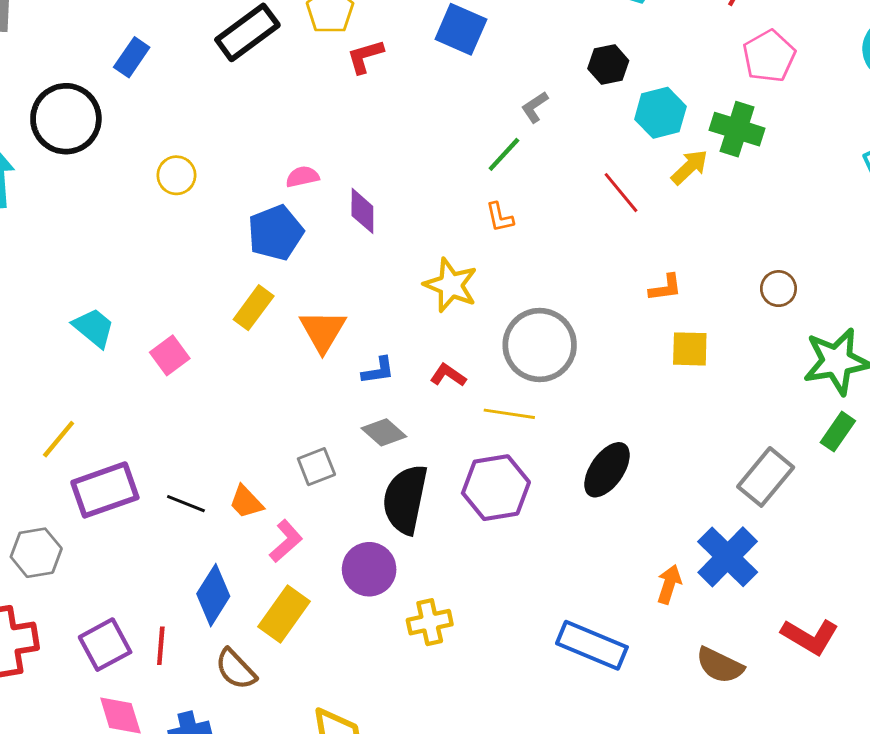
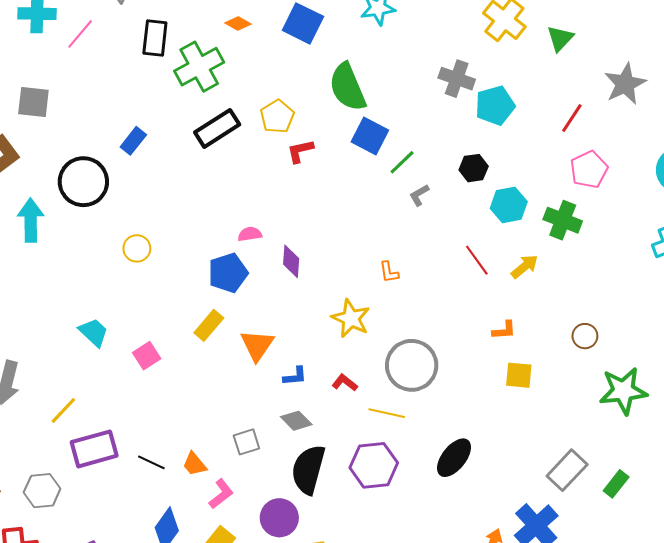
green line: (504, 154) -> (402, 162), moved
yellow arrow: (689, 167) -> (525, 266), moved
yellow circle: (176, 175) -> (137, 248), moved
green rectangle: (838, 432) -> (616, 484), moved

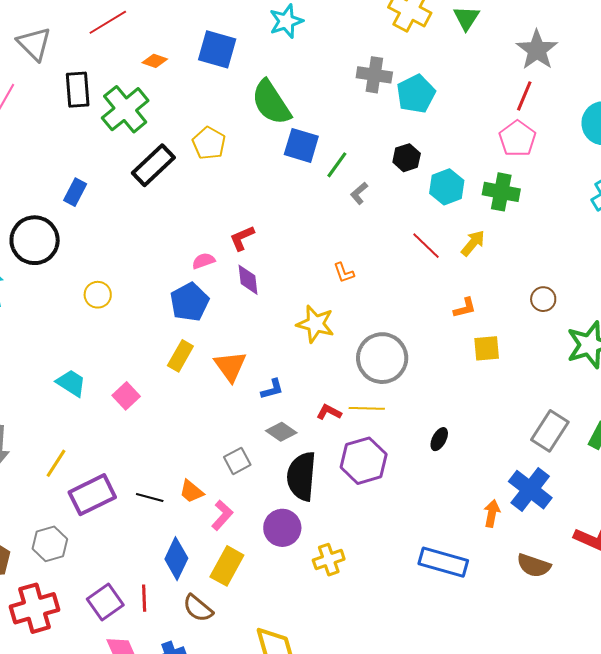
red line: (572, 118) -> (524, 96), moved
red L-shape: (300, 151) -> (242, 238), moved
red L-shape: (345, 383) -> (329, 412), moved
black ellipse: (454, 458) -> (439, 439), size x0.6

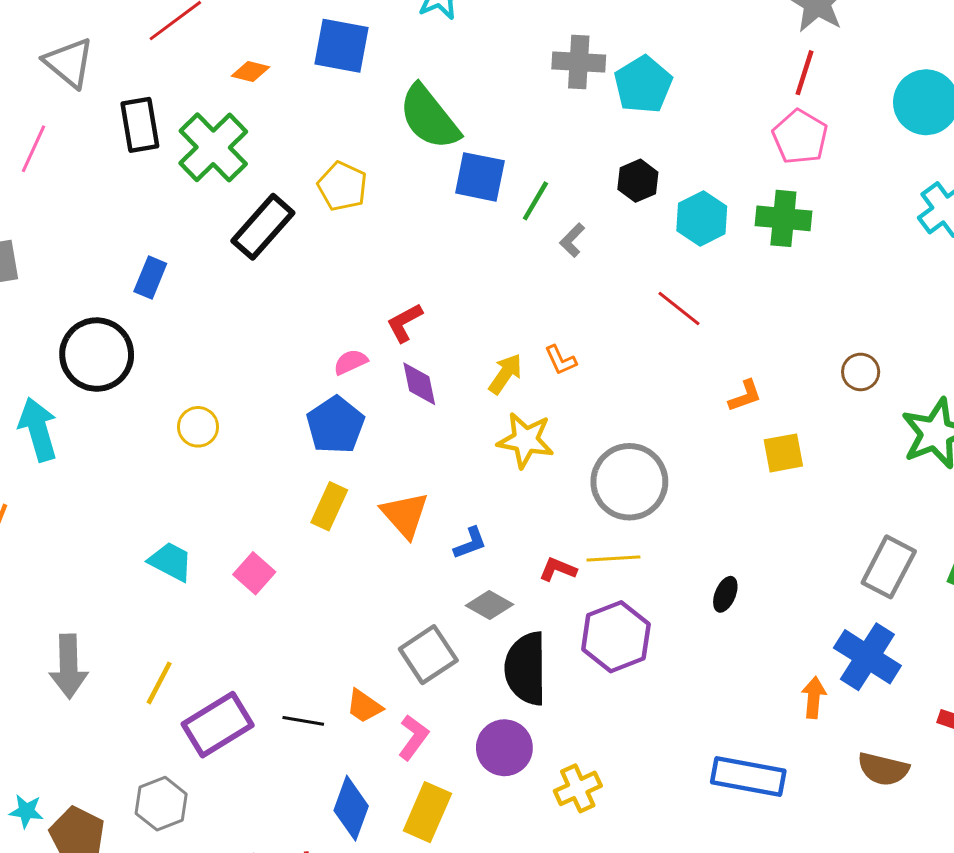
yellow arrow: (473, 243) -> (505, 374), moved
gray square: (237, 461) -> (428, 655), size x1.4

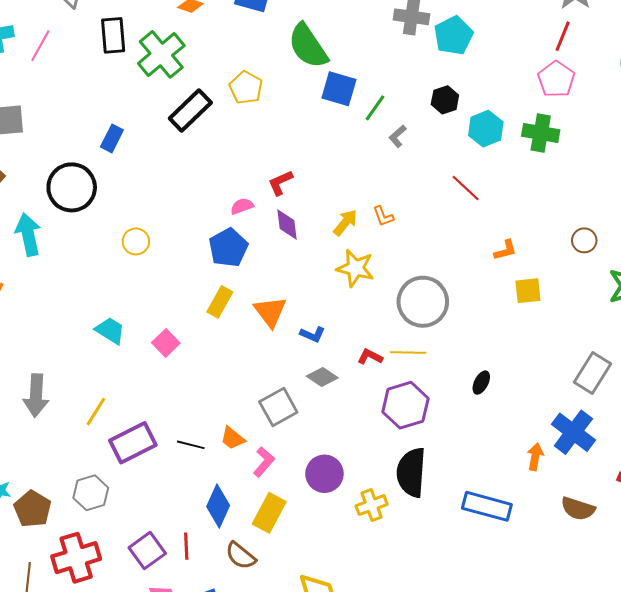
blue L-shape: (470, 543) -> (313, 334), turned 40
black semicircle: (526, 669) -> (411, 472), moved

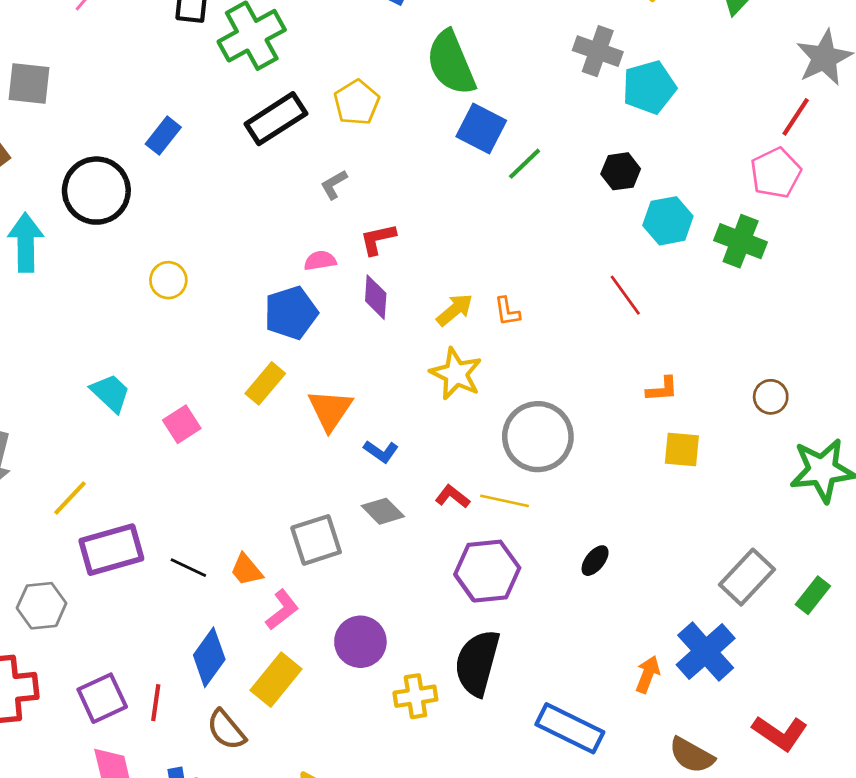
gray L-shape: (398, 136) -> (334, 185), moved

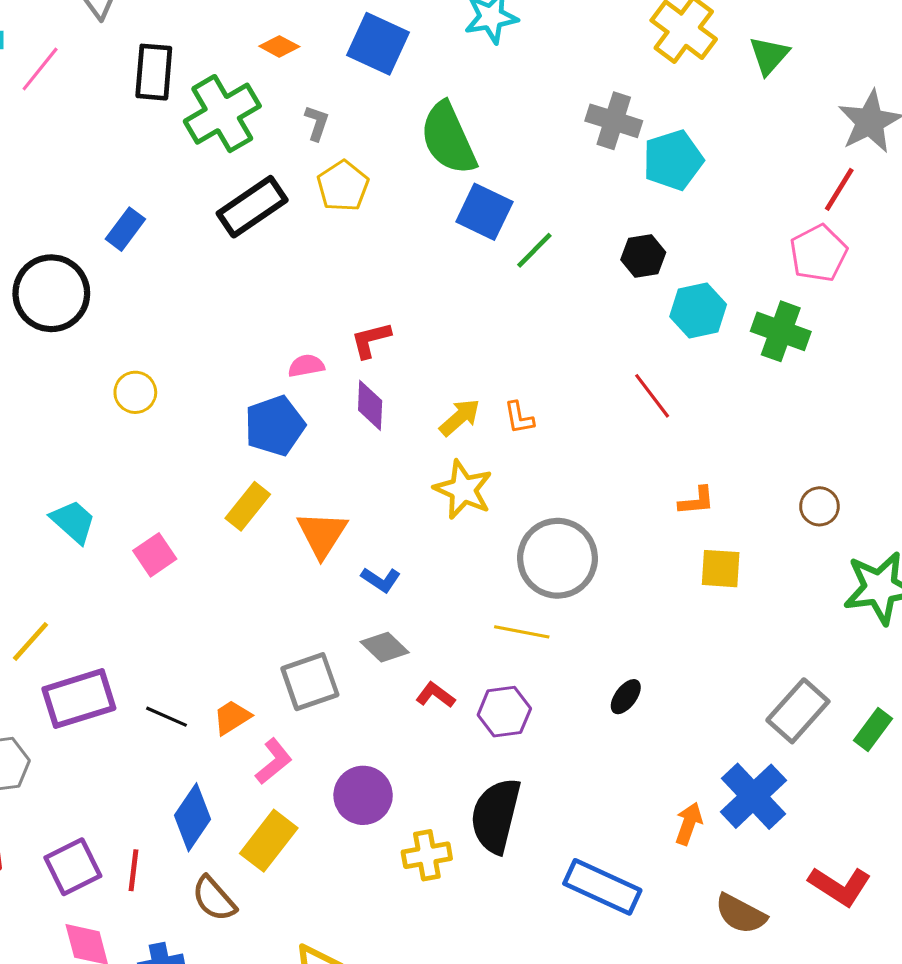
gray L-shape: (334, 185) -> (317, 123), moved, turned 140
red L-shape: (452, 497) -> (435, 695), moved
orange trapezoid: (246, 570) -> (232, 717), turned 99
purple hexagon: (487, 571) -> (504, 712), size x0.7

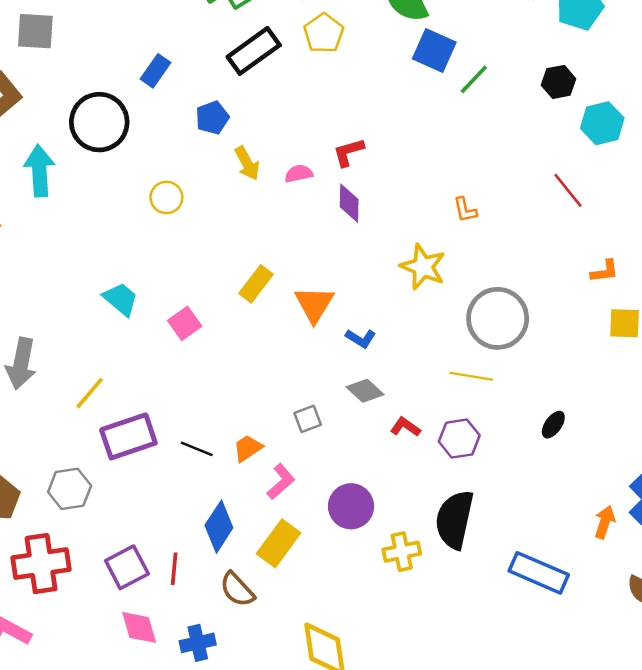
yellow arrow: (460, 417) -> (247, 163), moved, turned 104
blue pentagon: (275, 426) -> (212, 118), moved, size x0.7
gray square: (310, 682) -> (308, 419), size x0.6

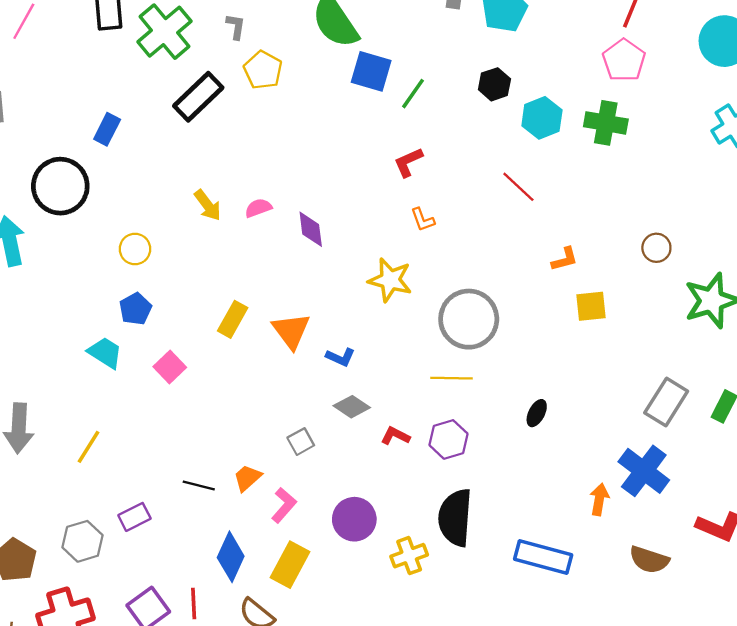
blue pentagon: (212, 118) -> (135, 309), moved
red L-shape: (348, 152) -> (408, 162), moved
purple rectangle: (128, 436) -> (134, 517), moved, size x0.6

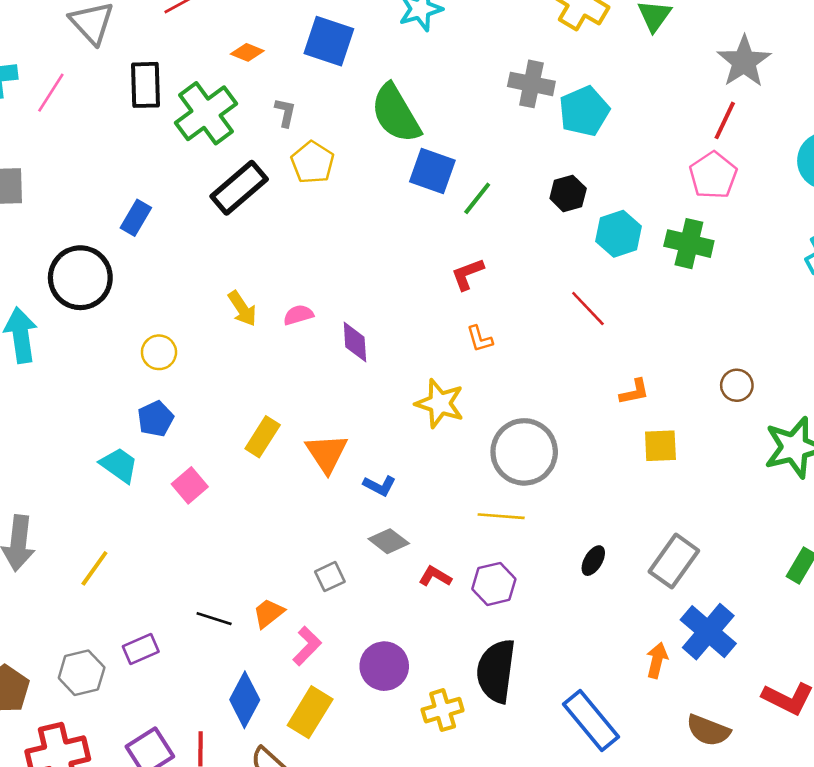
gray rectangle: (666, 402) -> (674, 561), moved
blue rectangle: (543, 557) -> (591, 720), turned 32

